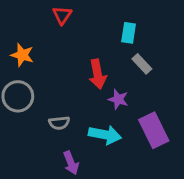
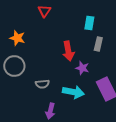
gray rectangle: (142, 64) -> (98, 44), turned 56
purple arrow: (71, 163) -> (50, 111), turned 35

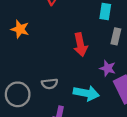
gray circle: (14, 66) -> (18, 94), moved
purple star: (82, 68) -> (108, 68), moved

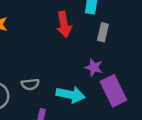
red arrow: (80, 45) -> (64, 24), moved

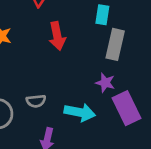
red arrow: (64, 24) -> (57, 36), moved
gray rectangle: (103, 32) -> (115, 44), size x1.5

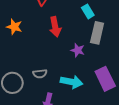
cyan rectangle: (102, 15) -> (88, 11), turned -40
purple star: (105, 83) -> (78, 50), moved

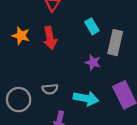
cyan rectangle: (88, 11) -> (92, 26), moved
red arrow: (55, 27) -> (50, 38), moved

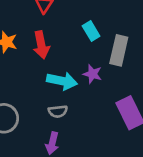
gray semicircle: (50, 89) -> (58, 111), moved
cyan arrow: (86, 98) -> (62, 81), moved

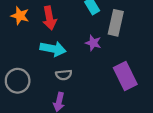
cyan arrow: (62, 81) -> (53, 49), moved

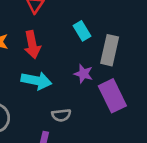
gray semicircle: (64, 75) -> (61, 115), moved
purple rectangle: (125, 76) -> (112, 96), moved

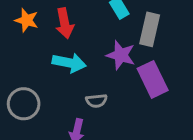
purple star: (83, 74) -> (121, 55), size x1.4

